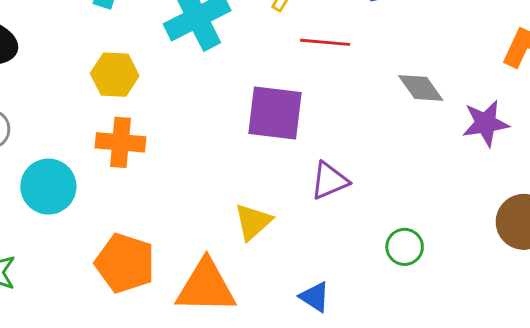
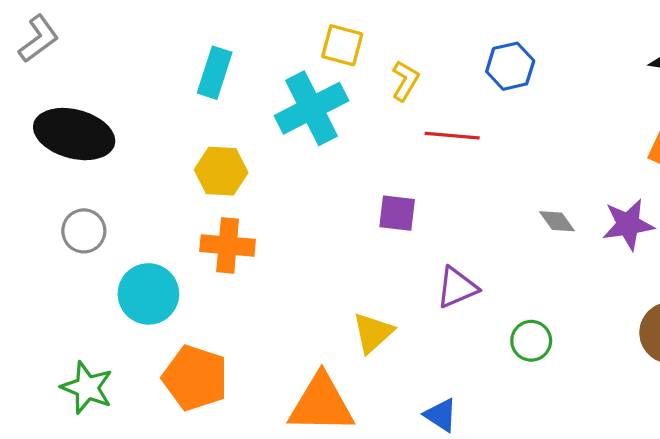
gray diamond: (421, 88) -> (557, 221), moved, size x0.7
purple square: (275, 113) -> (397, 213), size x0.6
green circle: (405, 247) -> (531, 341), moved
orange pentagon: (125, 263) -> (195, 378), moved

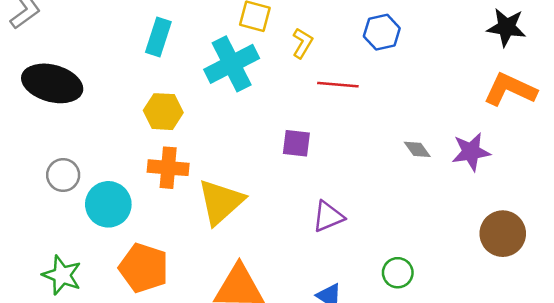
gray circle: (84, 231) -> (63, 175), moved
purple triangle: (457, 287) -> (328, 217), moved
yellow triangle: (373, 333) -> (221, 202), moved, size x1.5
green circle: (531, 341) -> (398, 273), moved

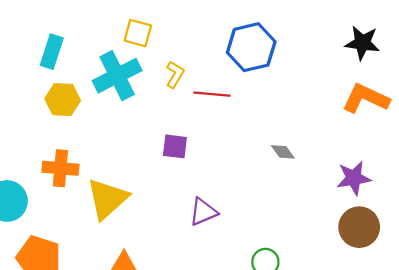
blue hexagon: (382, 32) -> (251, 47), size x1.5
yellow L-shape: (302, 43) -> (175, 74), moved
yellow hexagon: (163, 112) -> (63, 100), moved
purple star: (471, 152) -> (354, 178), moved

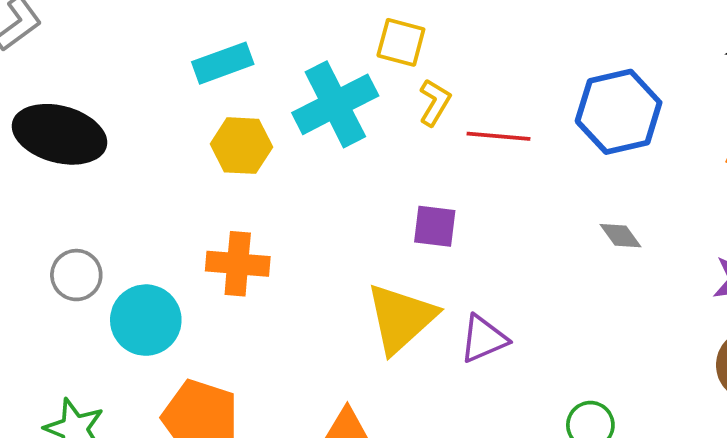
yellow square: (138, 33) -> (401, 42), moved
blue hexagon: (251, 47) -> (619, 112), moved
cyan rectangle: (52, 52) -> (223, 63), turned 52
yellow triangle: (107, 199) -> (401, 318), moved

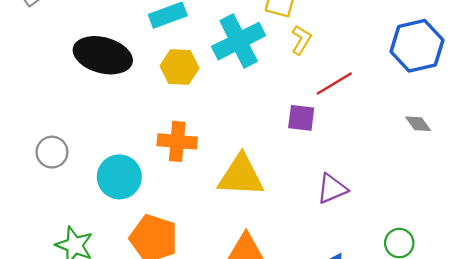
black ellipse: (59, 134) -> (103, 55), moved
red line: (498, 136) -> (334, 84), moved, turned -36
gray circle: (76, 275) -> (52, 152), moved
yellow triangle: (401, 318) -> (241, 176), moved, turned 45

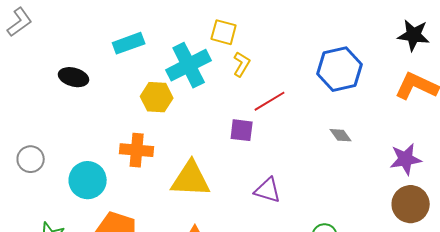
black ellipse: (103, 55) -> (74, 77), size x0.6
yellow hexagon: (180, 67) -> (157, 97), moved
purple triangle: (332, 189) -> (268, 190), turned 40

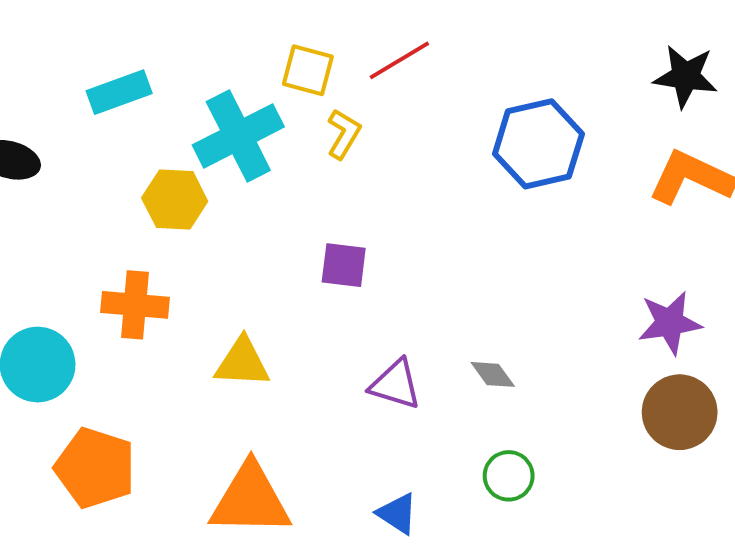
red line: (270, 101) -> (399, 60), moved
gray diamond: (341, 135) -> (493, 374), moved
yellow triangle: (191, 179) -> (242, 363), size x0.7

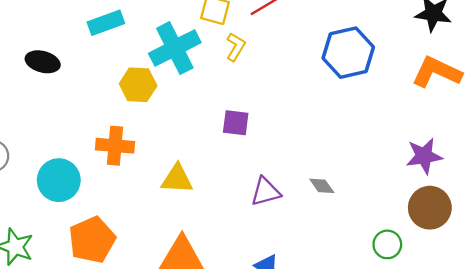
purple triangle: (395, 384) -> (266, 192), turned -32
orange pentagon: (95, 468) -> (92, 240), turned 30
green circle: (509, 476) -> (387, 244), moved

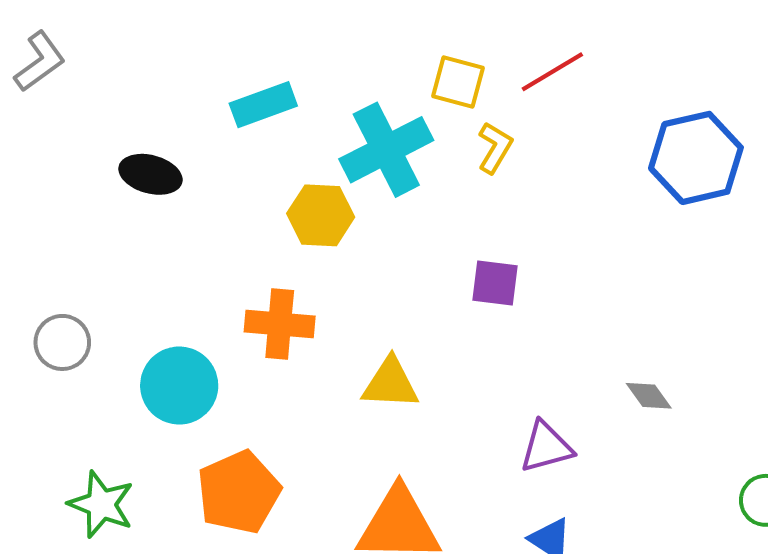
purple triangle: (266, 192) -> (546, 447), moved

